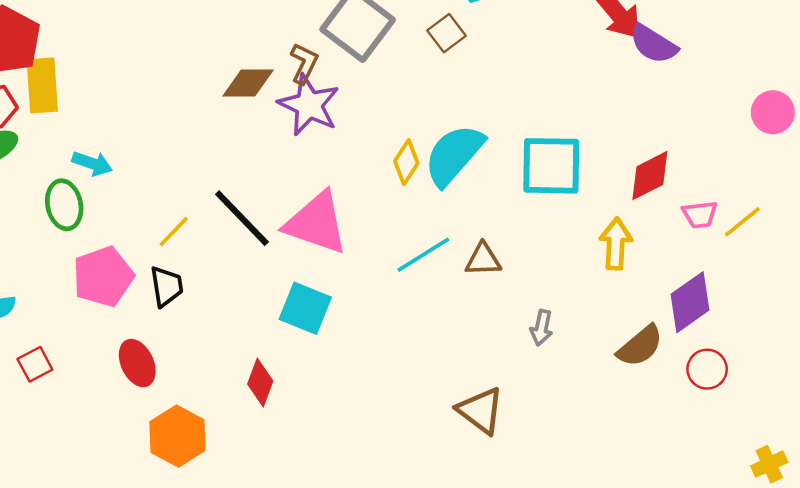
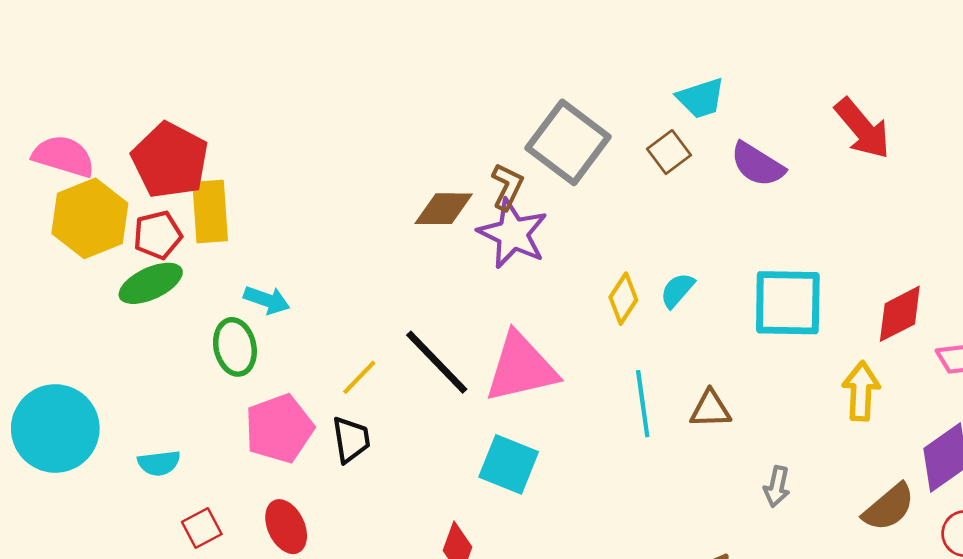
purple semicircle: (654, 44) -> (757, 164), moved
cyan semicircle: (454, 155) -> (677, 290), size x0.5
pink triangle: (316, 223) -> (521, 368), turned -32
cyan line: (423, 255) -> (643, 404), turned -66
red ellipse: (137, 363) -> (286, 527), moved

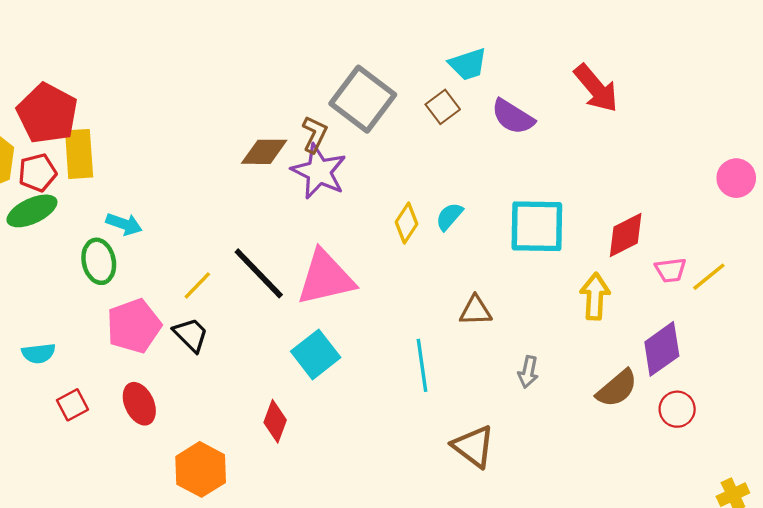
cyan line: (643, 404) -> (422, 365), moved
black trapezoid: (351, 440) -> (191, 335), turned -36
cyan square: (509, 464) -> (316, 354), turned 30

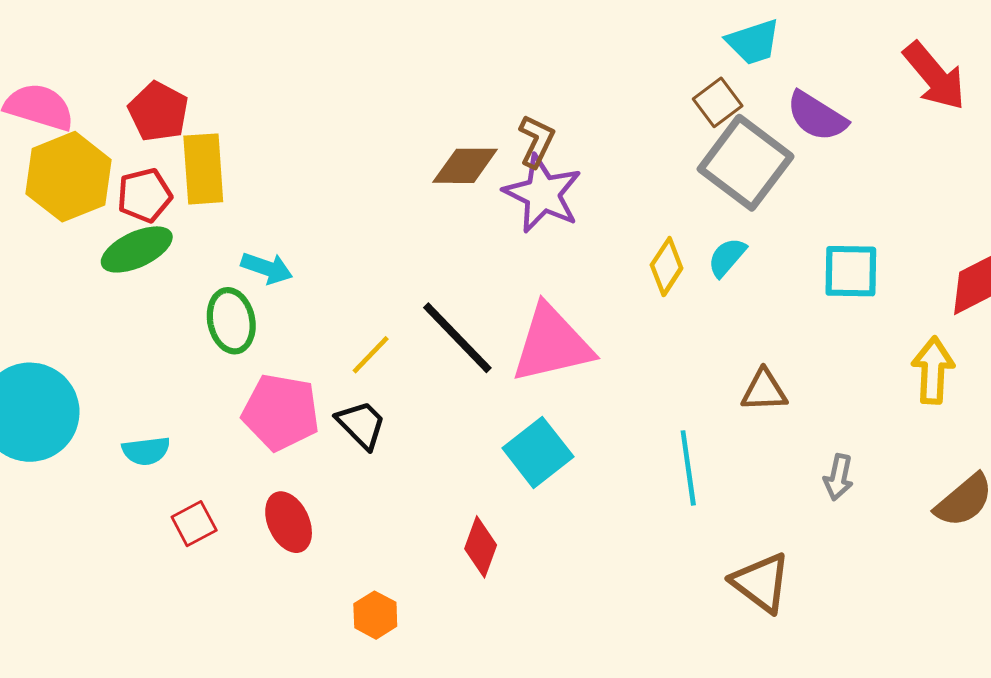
gray square: (363, 99) -> (746, 163), moved
red pentagon: (47, 113) -> (158, 112), size x0.7
cyan square: (537, 226) -> (851, 271), size x0.7
pink pentagon: (134, 326) -> (281, 412), turned 30
orange hexagon: (201, 469) -> (375, 615), size x0.6

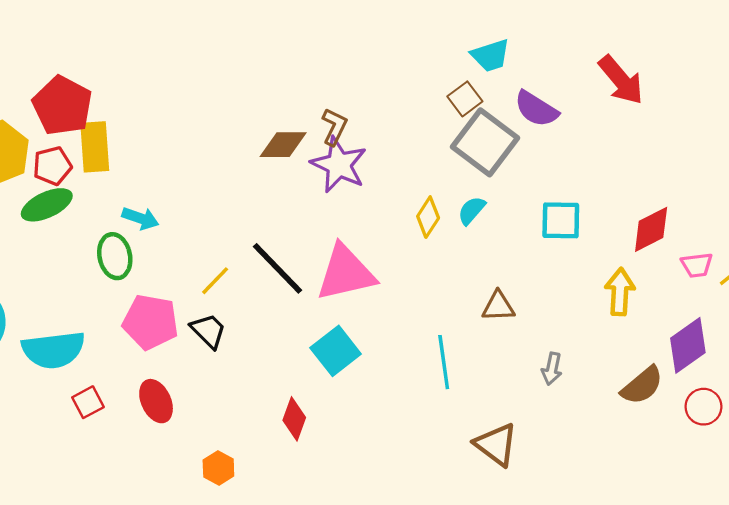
red pentagon: (158, 112) -> (62, 106), size x1.4
cyan semicircle: (146, 451) -> (53, 350), size x1.8

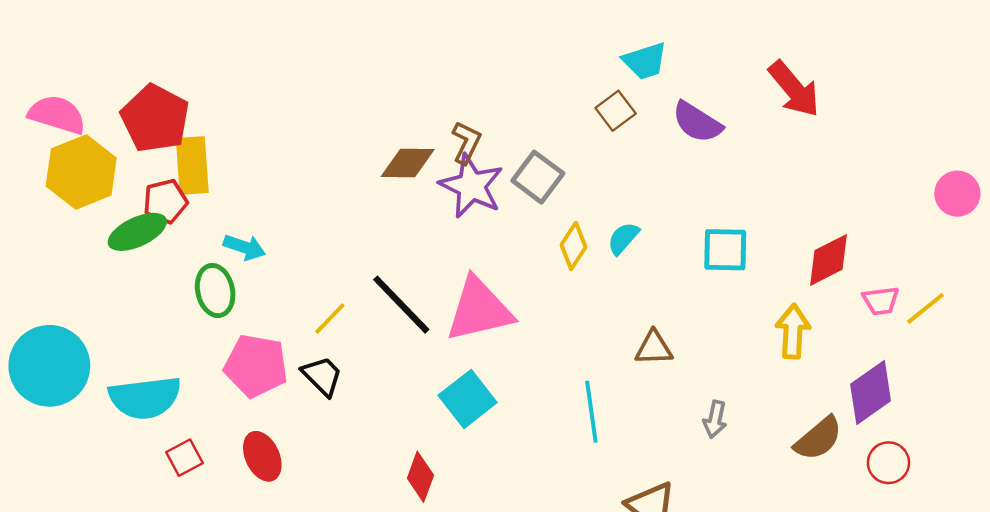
gray square: (485, 142) -> (538, 177), moved, size x0.7
red pentagon: (52, 166) -> (165, 201), moved

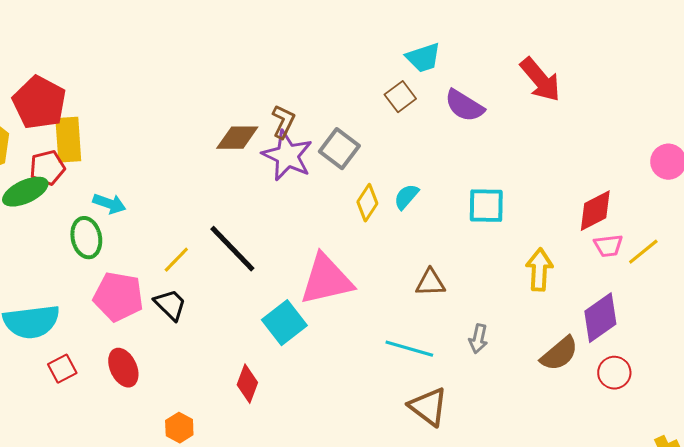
red diamond: (829, 260) -> (595, 211), moved
pink triangle: (479, 310) -> (326, 280), moved
cyan line: (591, 412) -> (409, 349), moved, turned -66

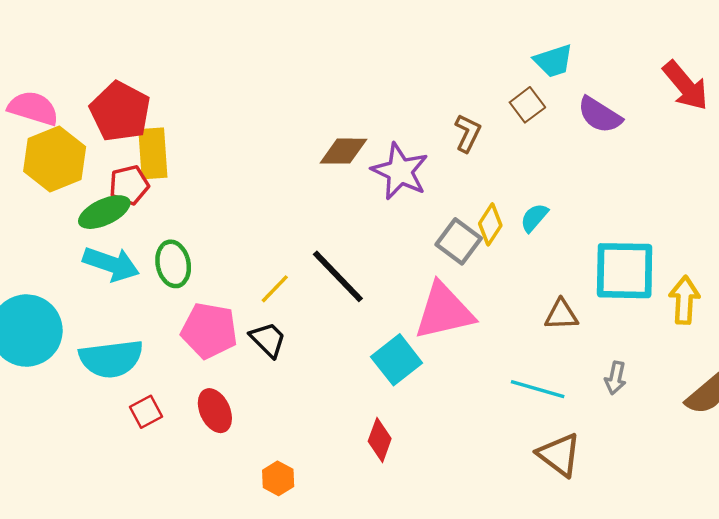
brown L-shape: (283, 122) -> (468, 133), moved
gray square: (339, 149) -> (459, 241), moved
cyan arrow: (109, 204) -> (111, 264), moved, size x1.5
cyan square: (486, 206) -> (625, 271), moved, size x1.5
red diamond: (247, 384) -> (380, 440), moved

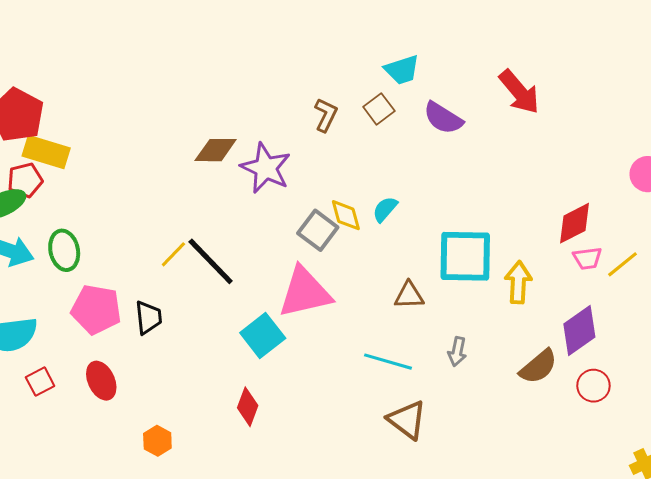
brown L-shape: (468, 133) -> (326, 115), moved
yellow rectangle: (153, 153) -> (46, 152), turned -69
yellow diamond: (490, 224) -> (346, 215), turned -48
yellow line: (275, 289) -> (173, 254), moved
black trapezoid: (268, 340) -> (148, 317), turned 39

